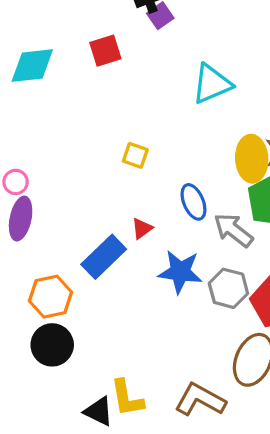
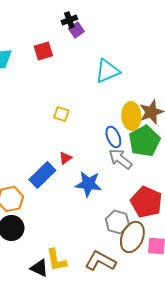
blue ellipse: (193, 202) -> (113, 137), moved
gray hexagon: (228, 288) -> (117, 222), moved

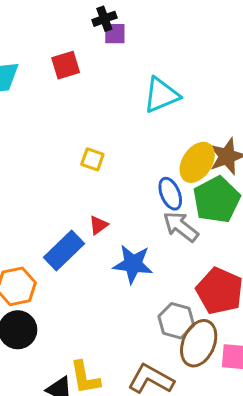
purple square: (76, 30) -> (115, 34), turned 35
yellow ellipse: (131, 116) -> (197, 162), turned 36

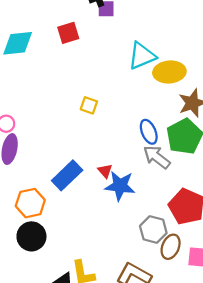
yellow ellipse: (197, 162) -> (169, 72), moved, turned 52
red triangle: (98, 225) -> (105, 171), moved, turned -35
brown ellipse: (199, 343) -> (171, 247), size x0.7

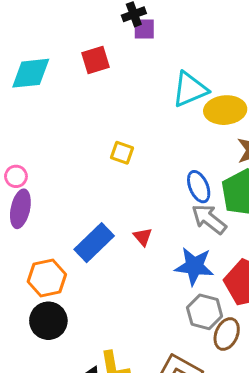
blue star: (120, 186) -> (194, 266), moved

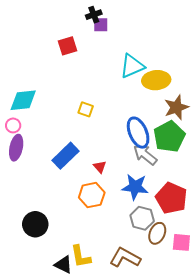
cyan diamond: (31, 73) -> (23, 100), moved
blue ellipse: (199, 187) -> (138, 133), size x1.4
blue rectangle: (94, 243) -> (66, 156), moved
orange hexagon: (47, 278) -> (92, 195), moved

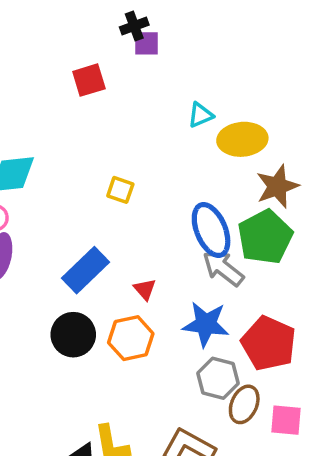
cyan triangle: (132, 66) -> (201, 115), size x0.6
black circle: (35, 224) -> (73, 335), moved

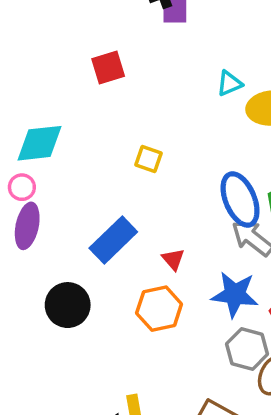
red square: (89, 80) -> (108, 68), moved
black circle: (73, 335) -> (68, 305), moved

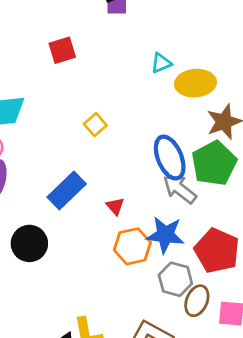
yellow square: (149, 159) -> (95, 125), turned 30
orange hexagon: (159, 309) -> (132, 246), moved

